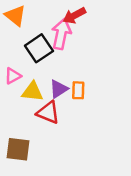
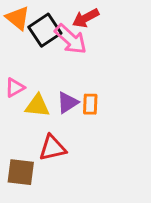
pink arrow: (61, 34) -> (71, 39), turned 120
black square: (39, 48) -> (45, 30), moved
red triangle: (48, 113) -> (52, 148), moved, turned -35

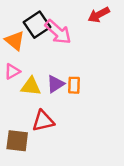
orange triangle: (18, 18) -> (15, 41), moved
red arrow: (86, 18) -> (99, 15), moved

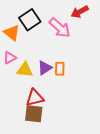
pink arrow: (58, 32) -> (60, 28), moved
brown square: (17, 141) -> (34, 114), moved

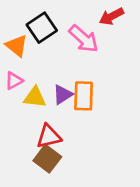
orange rectangle: (60, 69) -> (84, 96), size x1.5
brown square: (34, 114) -> (47, 159), turned 30

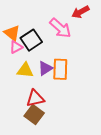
black square: (42, 28) -> (31, 40), moved
pink triangle: (14, 81) -> (16, 47), moved

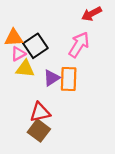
pink arrow: (60, 28) -> (79, 45), moved, turned -100
orange triangle: (12, 33) -> (14, 38), turned -42
yellow triangle: (25, 70) -> (25, 69), moved

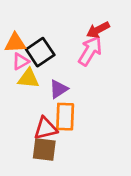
red arrow: (92, 14) -> (98, 30), moved
orange rectangle: (69, 79) -> (65, 117), moved
brown square: (39, 131) -> (44, 149), turned -30

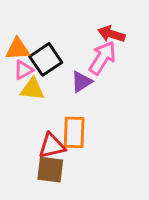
red arrow: (98, 30) -> (111, 34), turned 45
purple triangle: (59, 89) -> (82, 82), moved

